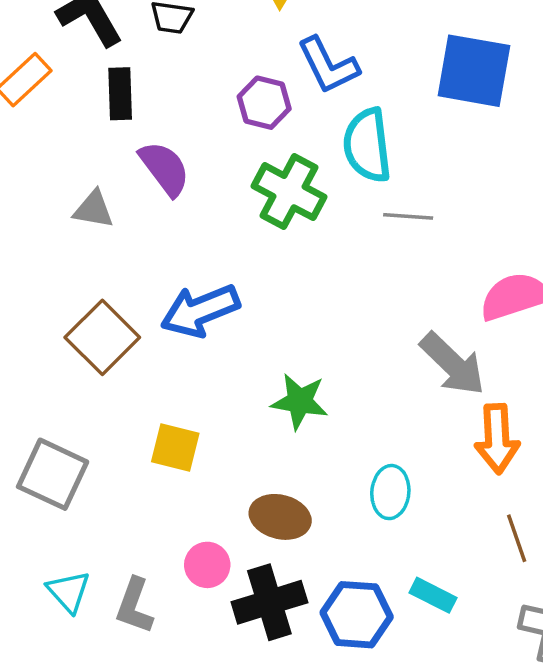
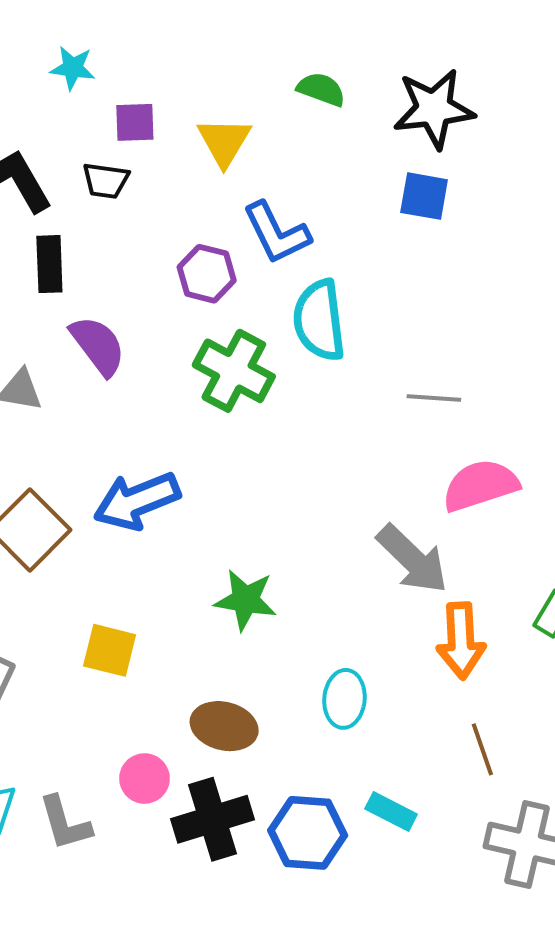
blue square: (474, 71) -> (424, 196), moved, size x0.6
gray line: (408, 216) -> (434, 398), moved
gray L-shape: (134, 606) -> (65, 823), turned -36

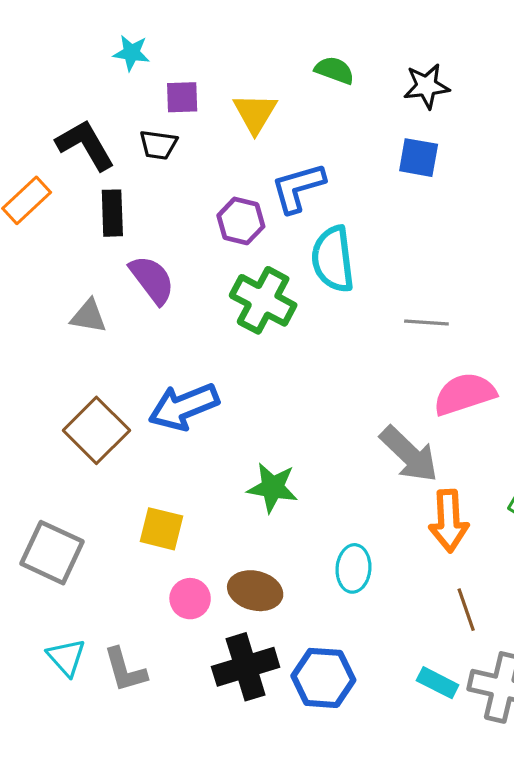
black star: (434, 109) -> (426, 86), size x0.7
blue L-shape: (277, 233) -> (298, 188), turned 100
pink circle: (145, 778) -> (190, 599), moved
cyan rectangle: (391, 812) -> (438, 683), moved

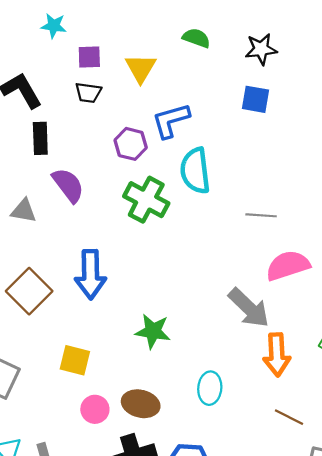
black trapezoid: (158, 145) -> (88, 93), moved
blue arrow: (184, 407) -> (90, 274), turned -69
brown line: (466, 610) -> (289, 417), turned -44

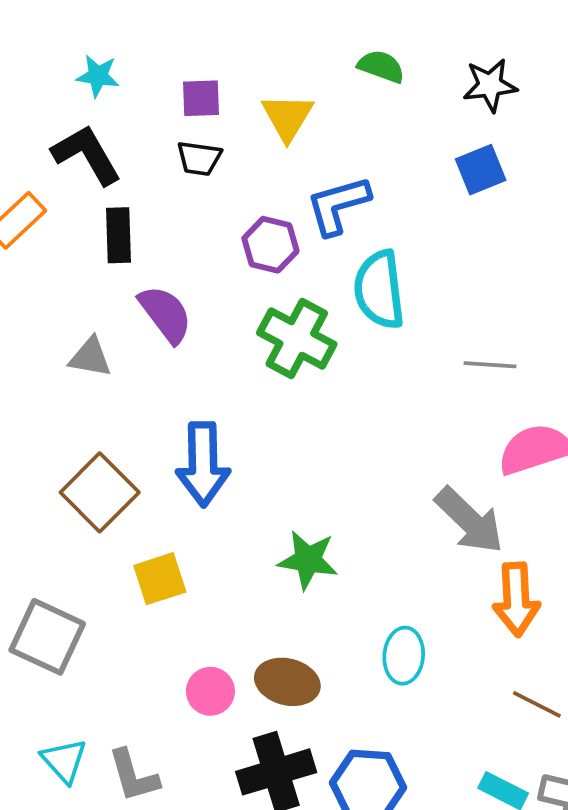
cyan star: (54, 26) -> (98, 76), moved
blue square: (256, 99) -> (481, 170), turned -32
yellow square: (75, 360) -> (160, 579), moved, turned -32

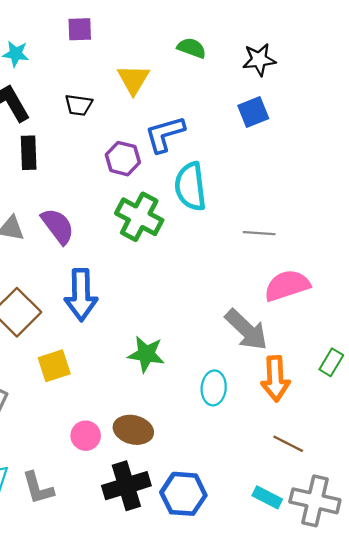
purple square: (201, 98) -> (80, 29), moved
purple semicircle: (165, 314) -> (58, 226), moved
cyan ellipse: (404, 656) -> (214, 388), moved

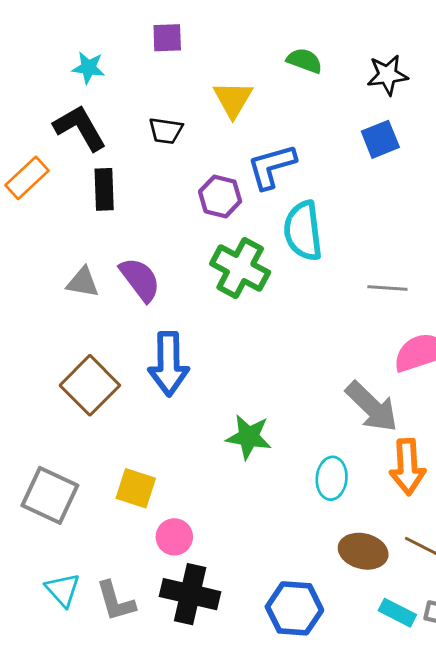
yellow square: (54, 366) -> (136, 488), moved, turned 36
brown ellipse: (133, 430) -> (363, 551), moved
black cross: (126, 486) -> (190, 594), moved, turned 30

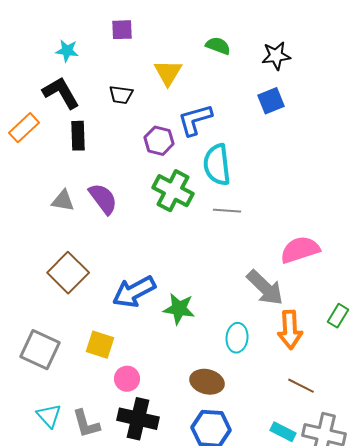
gray line: (387, 288) -> (227, 211), moved
blue arrow: (169, 364) -> (134, 292), moved, turned 63
brown ellipse: (363, 551) -> (207, 382), moved

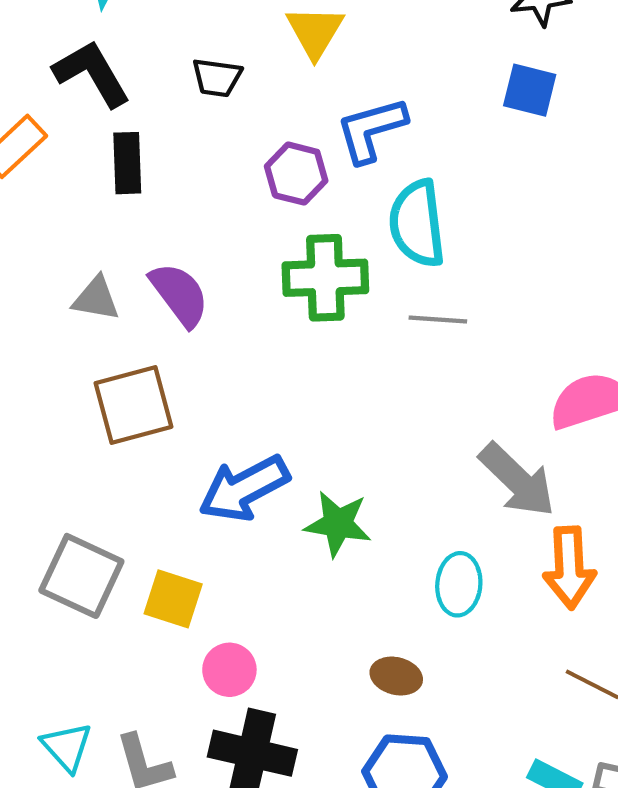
blue square: (271, 101) -> (530, 90), turned 36
green cross: (173, 191) -> (325, 278), turned -30
brown square: (68, 273) -> (134, 405), moved, turned 30
gray square: (40, 350) -> (81, 576), moved
brown ellipse: (207, 382) -> (396, 676), size x0.7

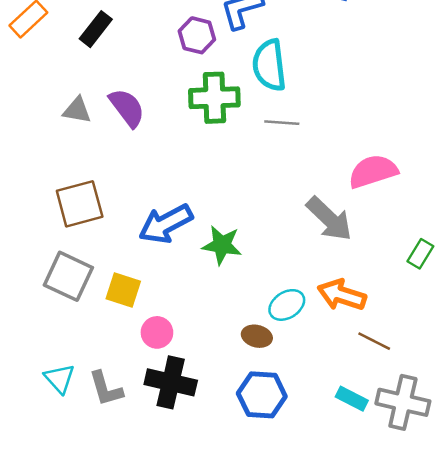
black rectangle: (127, 163) -> (96, 29), turned 40
brown square: (134, 405) -> (80, 204), moved
orange arrow: (569, 568) -> (342, 295), moved, turned 111
cyan ellipse: (459, 584) -> (287, 305), moved, turned 52

